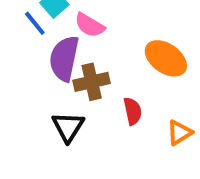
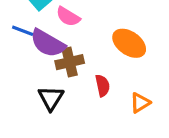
blue line: (35, 23) -> (23, 31), moved, turned -30
purple semicircle: (64, 58) -> (48, 43), turned -72

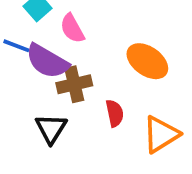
pink semicircle: (68, 17) -> (72, 28), turned 30
orange triangle: (140, 103) -> (161, 134), size x1.5

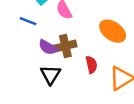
purple semicircle: (47, 61) -> (48, 47), moved, size x0.7

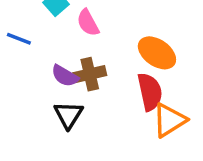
blue line: (28, 21) -> (19, 39), moved
red semicircle: (91, 65) -> (150, 92), moved, size x1.5

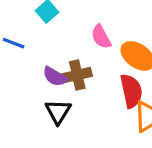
pink semicircle: (88, 23) -> (101, 37), moved

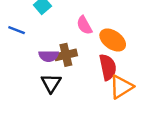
purple semicircle: (55, 77) -> (49, 56), turned -30

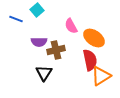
blue line: (17, 30) -> (16, 19), moved
purple semicircle: (49, 56) -> (39, 42), moved

